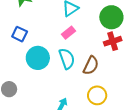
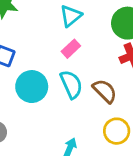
brown semicircle: (91, 65) -> (105, 91), turned -66

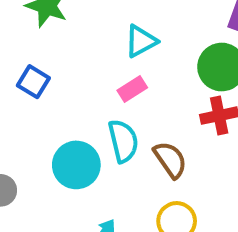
cyan circle: (32, 87) -> (76, 165), moved

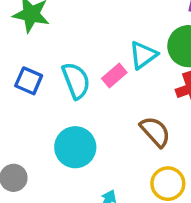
cyan triangle: (141, 41) -> (143, 55), moved
cyan semicircle: (123, 141) -> (76, 81), moved

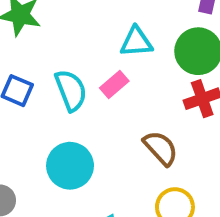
cyan triangle: (143, 55) -> (136, 42), moved, turned 32

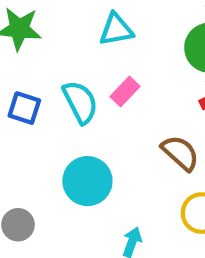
cyan triangle: (136, 42) -> (116, 30), moved

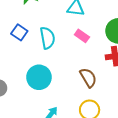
pink rectangle: (125, 91) -> (82, 36), moved, turned 64

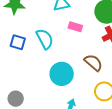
cyan circle: (39, 77) -> (62, 74), moved

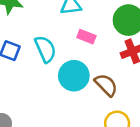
cyan circle: (62, 74) -> (74, 76), moved

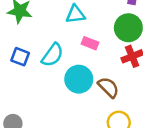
cyan semicircle: (45, 49) -> (53, 55), turned 60

